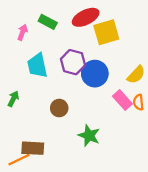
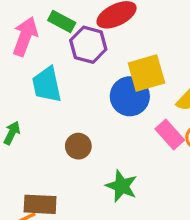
pink arrow: (22, 32) -> (25, 36), size x1.6
yellow square: (106, 32) -> (146, 73), moved
purple hexagon: (73, 62) -> (88, 45), moved

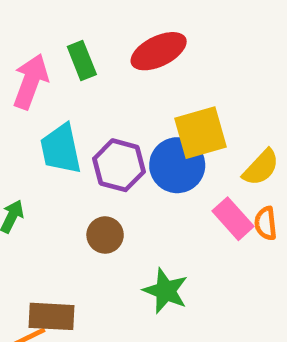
green rectangle: (62, 21) -> (82, 61), turned 40
purple hexagon: (88, 45) -> (119, 165), moved

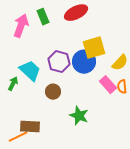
cyan trapezoid: (61, 149) -> (30, 71), moved, turned 145

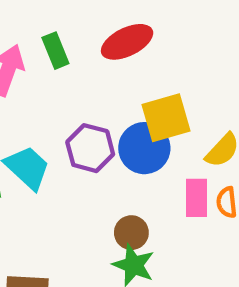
pink rectangle: (108, 85) -> (196, 198), turned 42
brown circle: (53, 92) -> (131, 233), moved

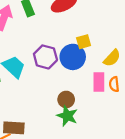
yellow square: (166, 118) -> (84, 42), size x0.6

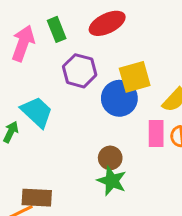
yellow square: (84, 42) -> (135, 77), size x1.5
purple hexagon: (45, 57) -> (80, 71), moved

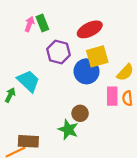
red ellipse: (107, 23) -> (90, 29), moved
pink arrow: (23, 43) -> (29, 24), moved, size x0.6
green star: (112, 181) -> (68, 129), moved

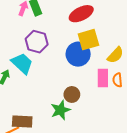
purple hexagon: (59, 52) -> (37, 42), moved
green star: (68, 129) -> (60, 110), turned 30

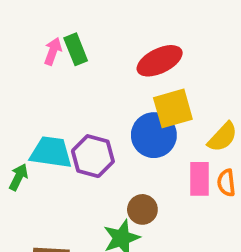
purple hexagon: (37, 42) -> (93, 156), moved
cyan trapezoid: (22, 63) -> (51, 152), turned -35

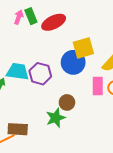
red ellipse: (160, 61) -> (54, 22), moved

